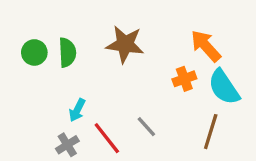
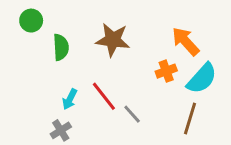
green circle: (34, 52) -> (31, 21), moved
cyan semicircle: (224, 87) -> (202, 78), turned -104
red line: (107, 138) -> (104, 96), moved

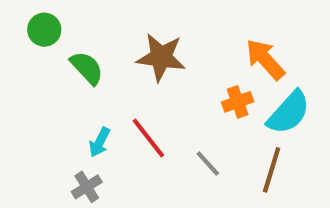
green semicircle: (61, 47) -> (87, 68), turned -40
gray line: (132, 114) -> (208, 163), moved

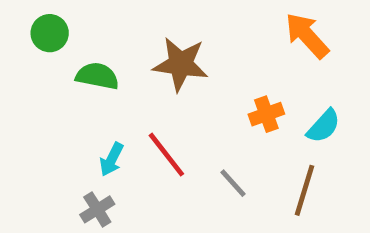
orange arrow: (265, 59) -> (307, 36), moved
green semicircle: (87, 68) -> (97, 76), turned -36
cyan semicircle: (289, 112) -> (324, 126), size x0.7

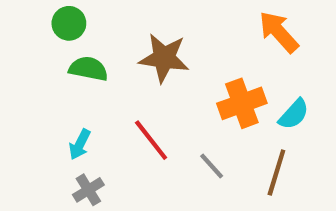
green circle: (50, 33) -> (69, 23), moved
orange cross: (266, 114) -> (242, 103), size x1.5
cyan arrow: (112, 159) -> (80, 144), moved

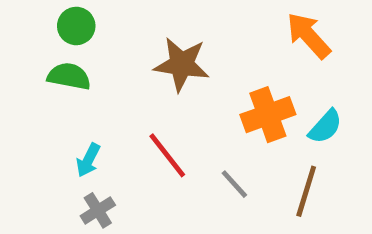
green semicircle: (88, 69) -> (69, 76), moved

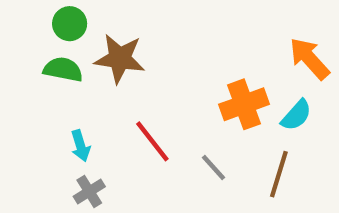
orange arrow: (309, 36) -> (309, 59), moved
brown star: (182, 64) -> (120, 59), moved
cyan arrow: (88, 160) -> (80, 146), turned -44

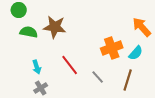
green circle: (70, 24) -> (19, 10), moved

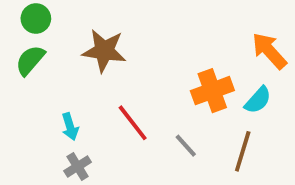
green semicircle: (29, 32) -> (30, 60), moved, turned -60

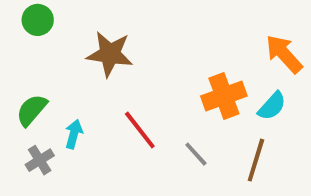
green semicircle: (30, 60) -> (32, 110), moved
cyan arrow: (70, 127) -> (74, 134), turned -148
gray cross: (78, 166) -> (40, 160), moved

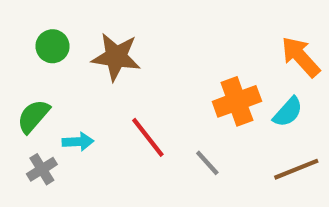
green circle: (38, 20) -> (52, 46), moved
cyan arrow: (74, 134) -> (78, 142), turned 72
brown line: (256, 160) -> (296, 169), moved, turned 51

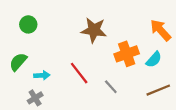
brown star: (116, 57) -> (94, 30), moved
gray cross: (42, 169) -> (35, 98), moved

